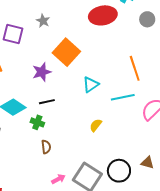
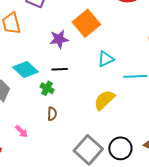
yellow semicircle: (96, 125) -> (104, 100), size x1.6
pink arrow: (58, 179) -> (22, 131), moved, turned 64

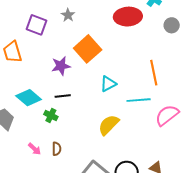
brown semicircle: (52, 114) -> (57, 149), moved
pink arrow: (22, 131) -> (35, 149), moved

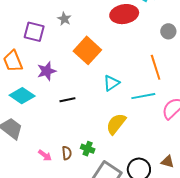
gray circle: (172, 25) -> (168, 31), moved
purple star: (61, 66) -> (47, 71), moved
cyan diamond: (29, 98) -> (22, 96), moved
green cross: (51, 116) -> (88, 149), moved

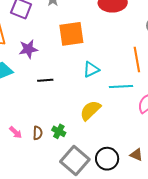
orange square: (87, 50) -> (71, 34), turned 32

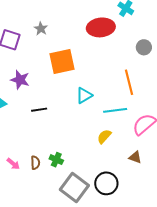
purple star: (28, 49) -> (20, 80), turned 30
yellow semicircle: (90, 110) -> (104, 136), moved, size x0.7
brown triangle: (136, 155) -> (135, 157), moved

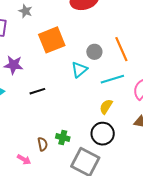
gray circle: (144, 47) -> (94, 52), moved
pink arrow: (13, 164) -> (24, 160), moved
black circle: (106, 183) -> (103, 134), moved

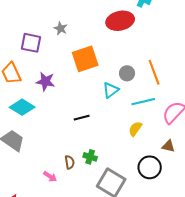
black line: (37, 91) -> (82, 118), moved
black circle: (103, 134) -> (150, 167), moved

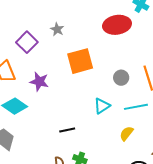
purple square: (31, 43) -> (27, 42), turned 30
cyan triangle: (111, 90) -> (102, 106), moved
black line: (82, 118) -> (67, 130), moved

